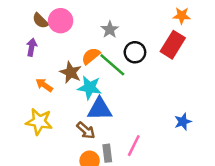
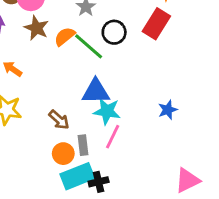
brown star: (71, 72) -> (36, 28), moved
cyan star: (90, 88) -> (107, 111), moved
blue triangle: (100, 109) -> (96, 91), moved

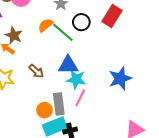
brown star: (36, 28) -> (14, 35), moved
blue star: (168, 110) -> (120, 78), size x1.6
brown arrow: (59, 120) -> (36, 71), moved
gray rectangle: (83, 145) -> (59, 104), size x1.5

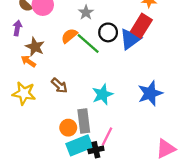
blue triangle: (68, 65) -> (130, 39), moved, turned -35
cyan star: (76, 79) -> (103, 94), turned -30
pink line: (80, 98) -> (107, 137), moved

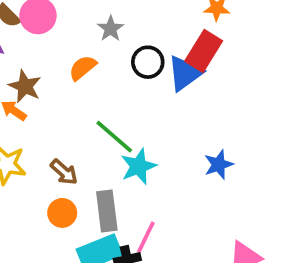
green line: (88, 43) -> (114, 137), moved
brown arrow: (59, 86) -> (64, 172), moved
blue star: (150, 93) -> (219, 165), size x0.7
orange circle: (68, 128) -> (62, 213), moved

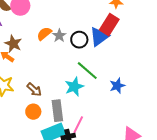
gray star: (111, 29) -> (59, 36), moved
black circle: (148, 62) -> (79, 40), moved
green line: (114, 137) -> (87, 71), moved

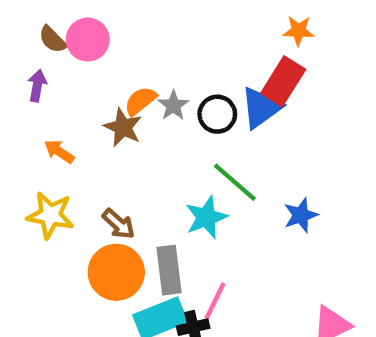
brown star: (13, 44) -> (123, 127), moved
orange circle: (33, 112) -> (116, 272), size x1.6

